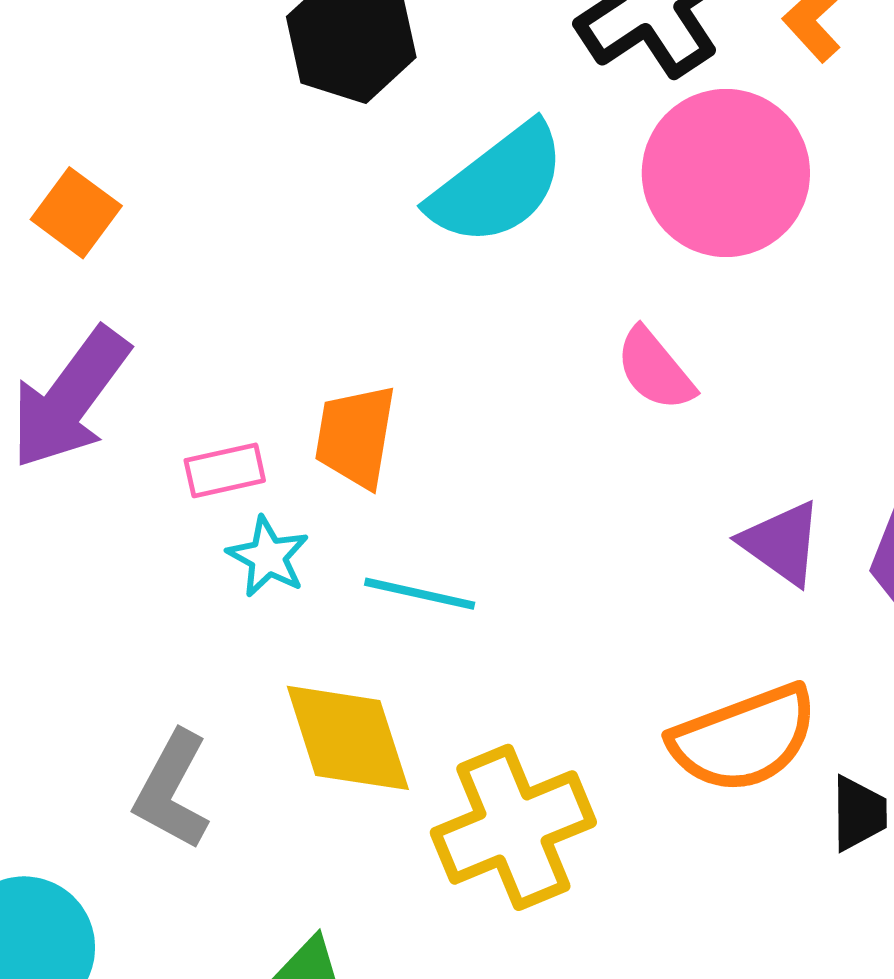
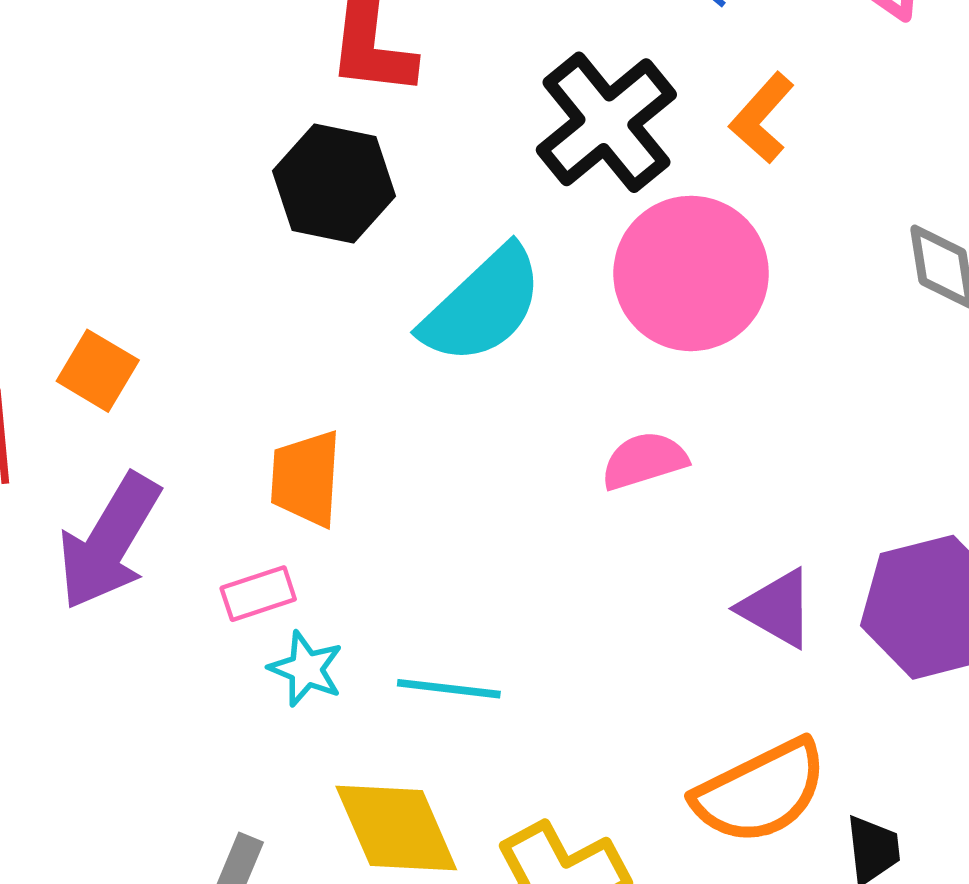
pink semicircle: (655, 369) -> (644, 461), turned 118
orange trapezoid: (355, 436) -> (306, 478), moved

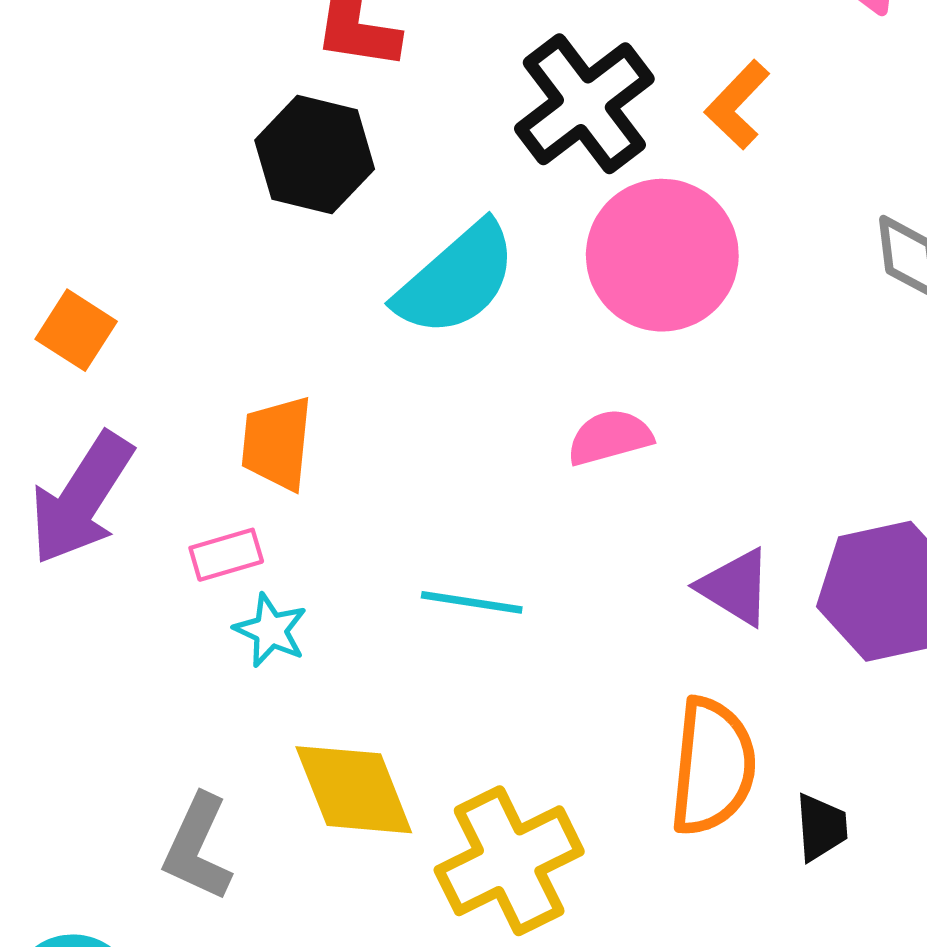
cyan line: (449, 689) -> (472, 602), moved
orange semicircle: (760, 792) -> (713, 766), turned -60

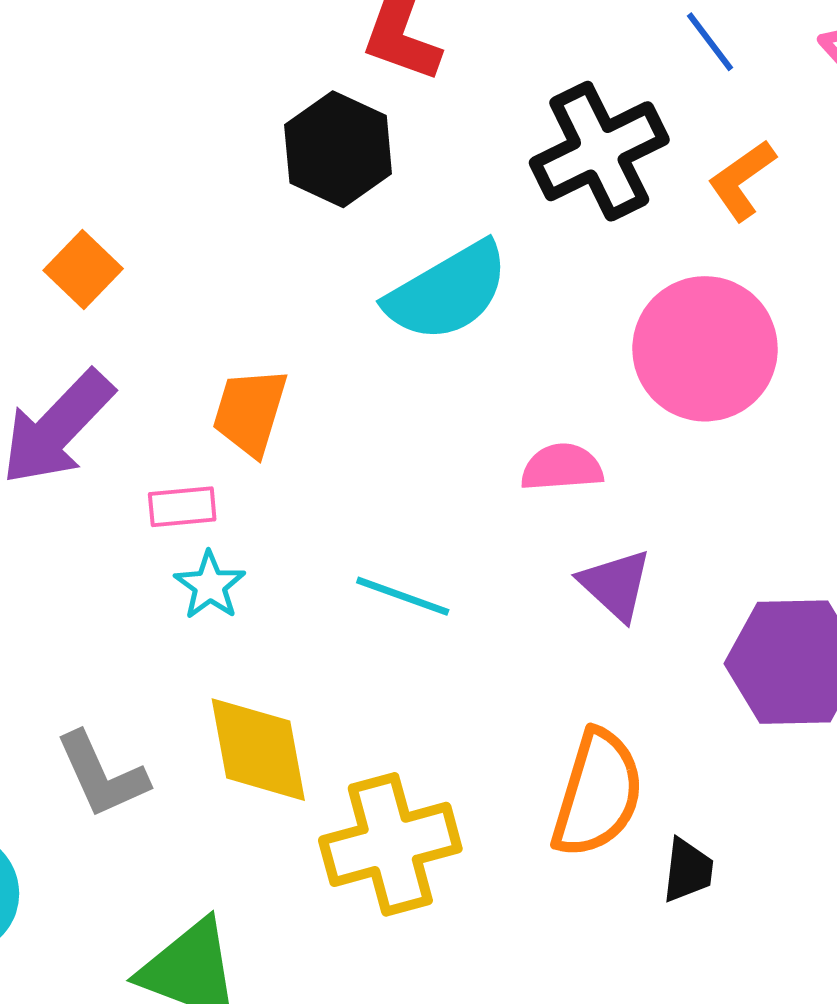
pink circle: (662, 255) -> (705, 349), moved
purple triangle: (735, 587) -> (616, 585), moved
gray L-shape: (198, 848) -> (102, 775), turned -60

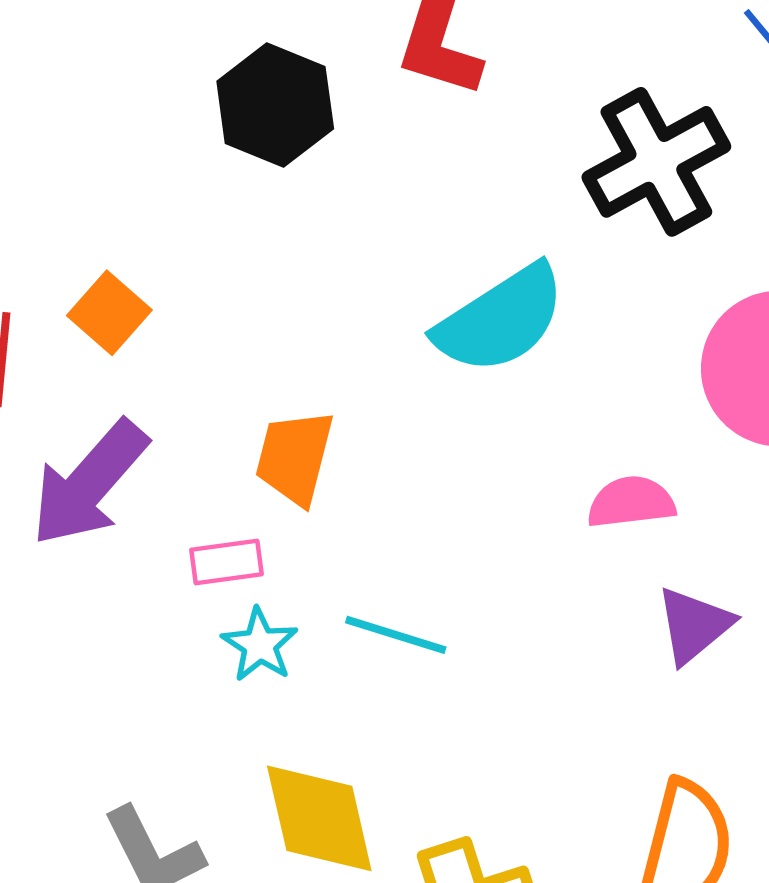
black hexagon: (338, 149) -> (275, 105), moved
purple triangle: (616, 585) -> (694, 625), turned 40
cyan line: (403, 596) -> (396, 635), moved

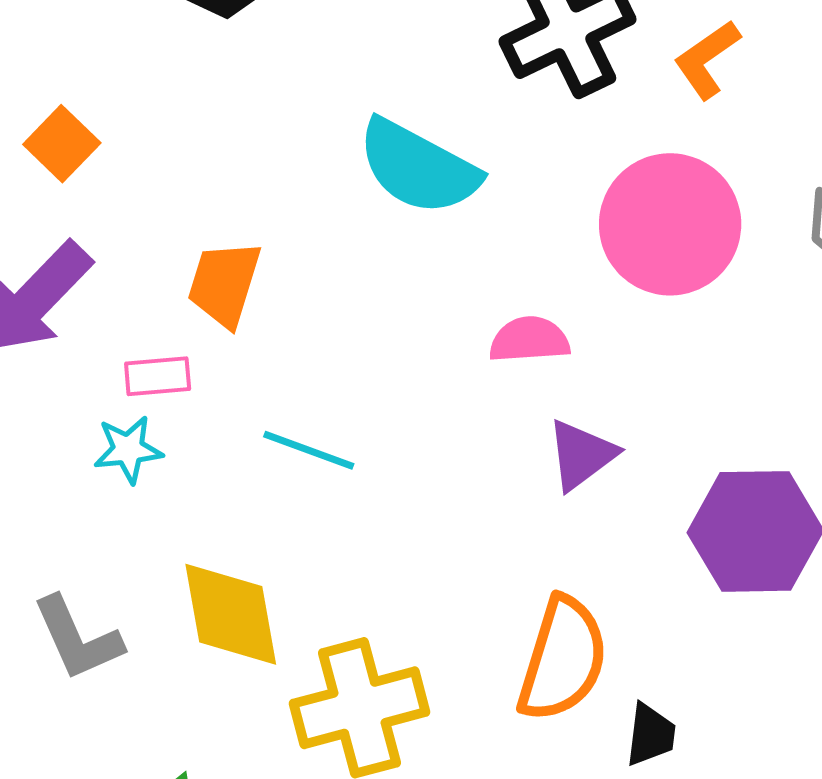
cyan semicircle: (500, 319) -> (418, 167), turned 58
cyan star: (260, 645) -> (128, 449), moved, turned 30

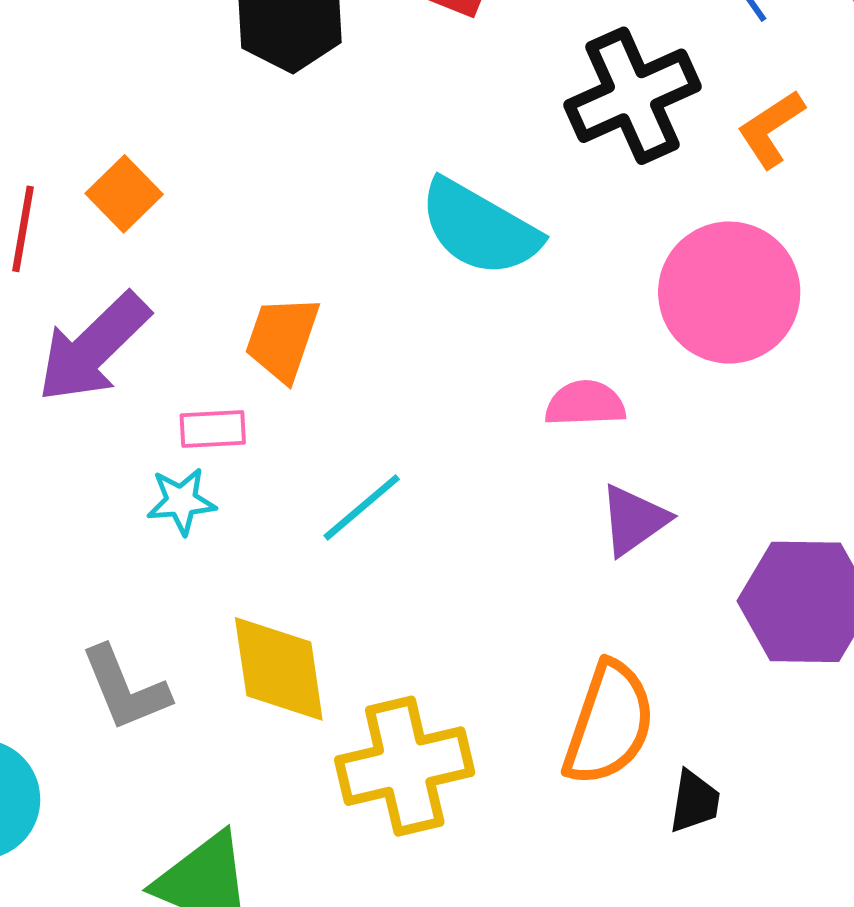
cyan line: (309, 450) -> (362, 507), turned -62

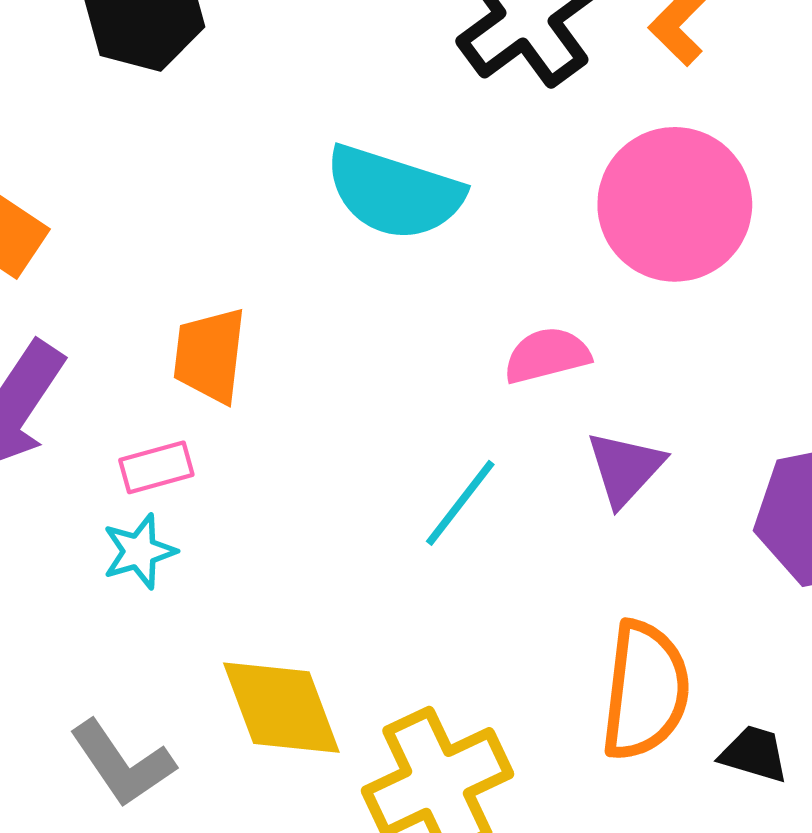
cyan line: (362, 507) -> (460, 503), moved
black trapezoid: (695, 802) -> (754, 754), turned -70

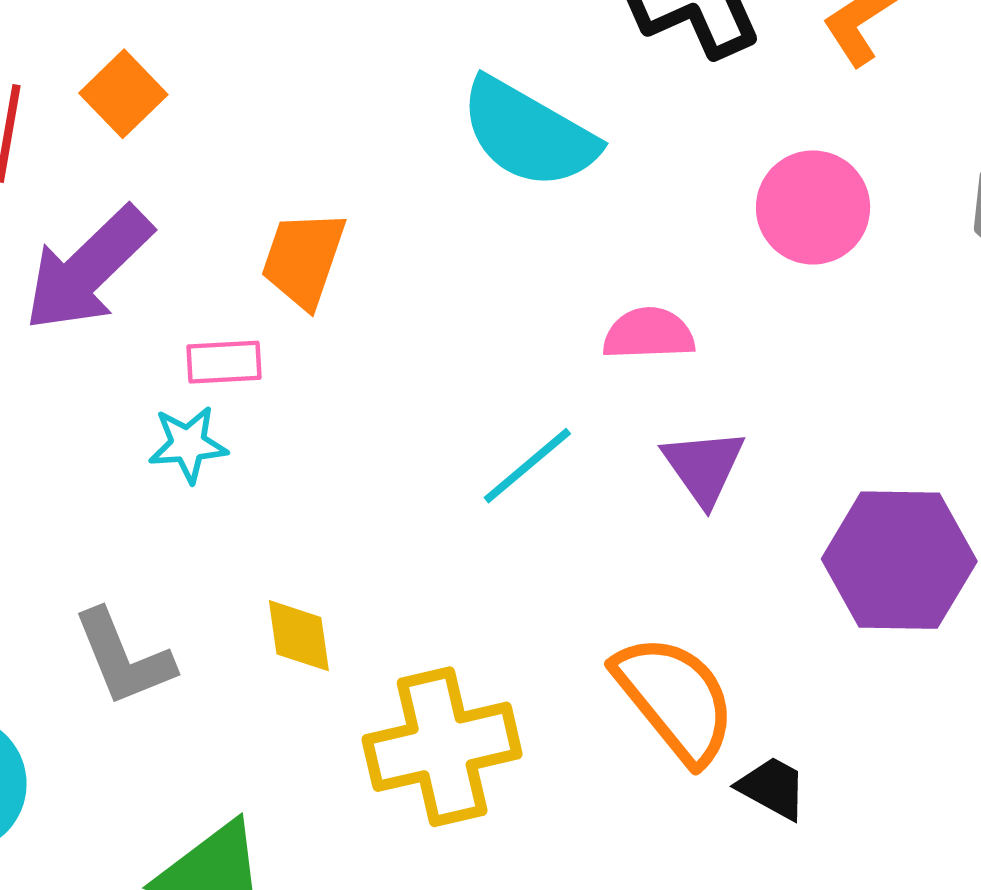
pink circle: (675, 204) -> (813, 207), size x0.7
purple triangle: (625, 468) -> (704, 467), turned -30
orange semicircle: (645, 690) -> (675, 699), turned -58
yellow diamond: (281, 708) -> (299, 636), size x0.6

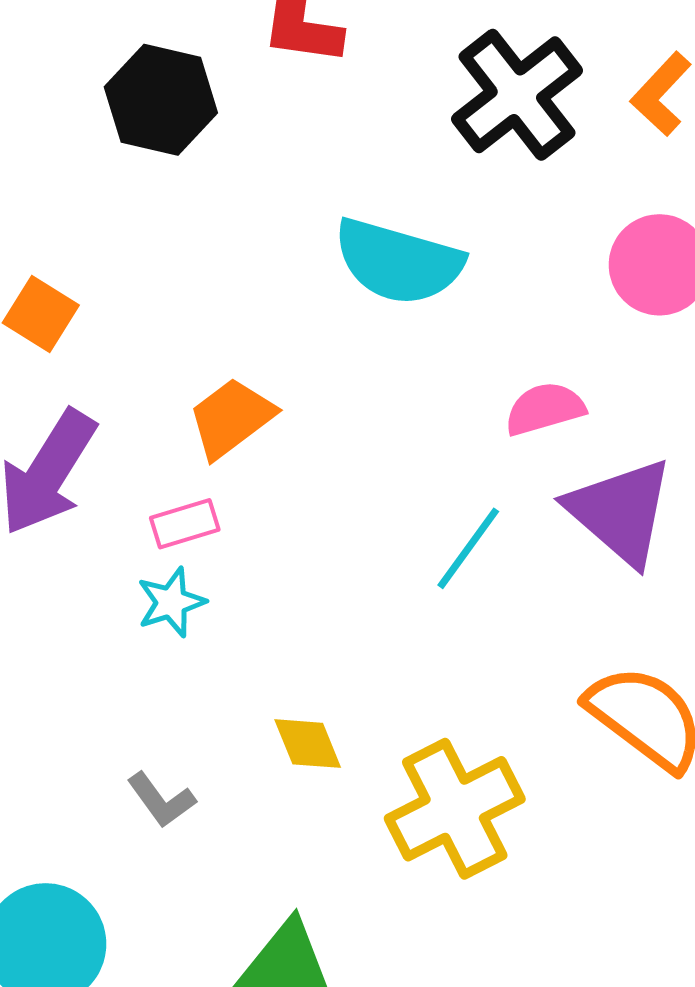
orange trapezoid: (303, 259) -> (231, 418), turned 48
purple triangle: (704, 467) -> (621, 512), size x1.5
gray L-shape: (124, 658) -> (161, 800), size x0.7

